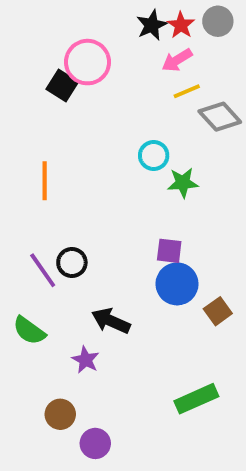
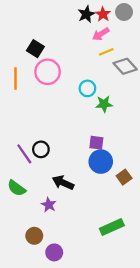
pink circle: (87, 62) -> (48, 72), moved
orange line: (45, 181) -> (15, 78), moved

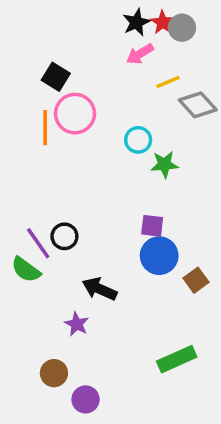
gray circle: (124, 12) -> (182, 28), moved
pink arrow: (101, 34) -> (140, 54), moved
orange line: (15, 78) -> (45, 128), moved
green semicircle: (17, 188) -> (26, 270), moved

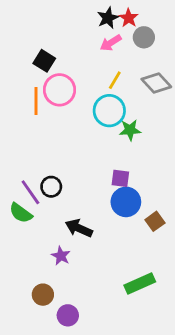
gray circle: (182, 28) -> (144, 37), moved
yellow line: (168, 82) -> (115, 80), moved, turned -36
cyan circle: (138, 140) -> (109, 111), size x1.5

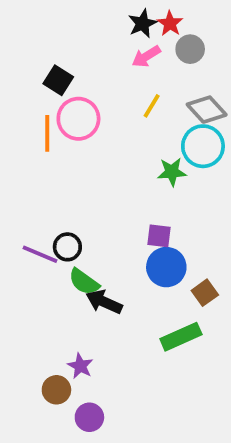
cyan circle: (109, 111) -> (203, 146), moved
purple line: (30, 192) -> (40, 254), turned -32
green semicircle: (21, 213) -> (84, 282), moved
purple star: (61, 256) -> (80, 366), moved
green rectangle: (140, 284) -> (181, 337), moved

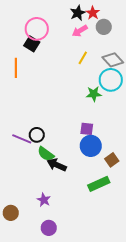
pink circle: (78, 119) -> (37, 29), moved
orange line: (47, 133) -> (16, 68), moved
brown circle: (56, 390) -> (11, 213), moved

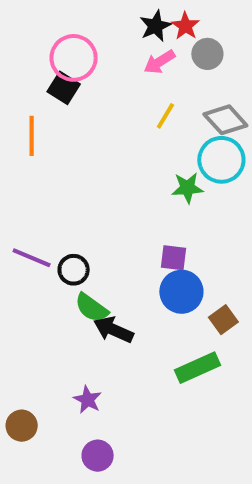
purple line: (22, 139) -> (32, 258), moved

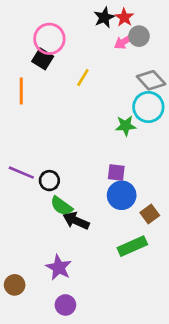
pink arrow: (159, 62) -> (124, 41), moved
yellow line: (165, 116) -> (83, 78), moved
purple star: (88, 400) -> (59, 268), size x1.4

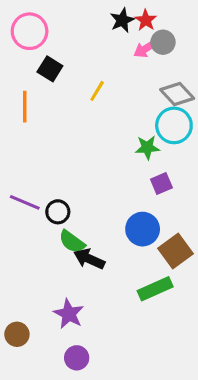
pink circle: (49, 39) -> (30, 31), moved
purple square: (116, 173) -> (161, 184), moved, turned -30
brown square: (150, 214) -> (176, 251), size x1.5

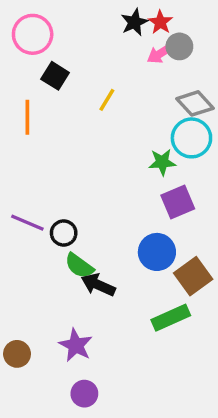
purple square: (161, 184) -> (178, 202), size x1.4
brown circle: (17, 334) -> (17, 354), moved

